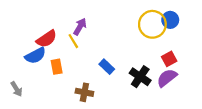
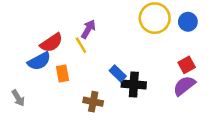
yellow circle: (152, 24) -> (155, 18), moved
black cross: (140, 77) -> (134, 84), moved, turned -30

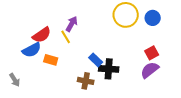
orange rectangle: (62, 73) -> (51, 60), turned -64
brown cross: (93, 102) -> (86, 81), moved

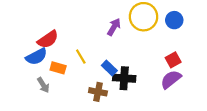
purple arrow: (72, 24) -> (114, 27), moved
yellow line: (66, 37) -> (81, 57), moved
gray arrow: (15, 80) -> (43, 85), moved

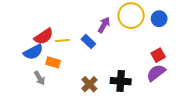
yellow line: (81, 57) -> (62, 41), moved, turned -64
blue rectangle: (109, 68) -> (88, 42), moved
black cross: (124, 78) -> (121, 81), moved
brown cross: (98, 92) -> (89, 84), turned 35

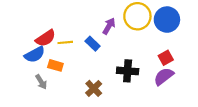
blue circle: (159, 19) -> (167, 20), size x1.5
black cross: (121, 81) -> (128, 71), moved

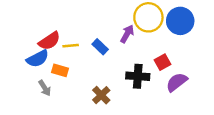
purple arrow: (109, 26) -> (127, 34), moved
red square: (166, 58) -> (163, 62), moved

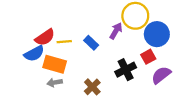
blue circle: (180, 21) -> (157, 34), moved
orange rectangle: (60, 70) -> (55, 64), size x1.5
black cross: (138, 76) -> (126, 70), turned -30
gray arrow: (45, 88) -> (55, 83), moved, turned 112

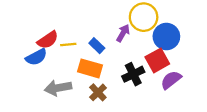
red square: (148, 57) -> (157, 60), size x1.5
orange rectangle: (55, 64) -> (90, 68), moved
gray arrow: (55, 83) -> (58, 88), size x1.6

